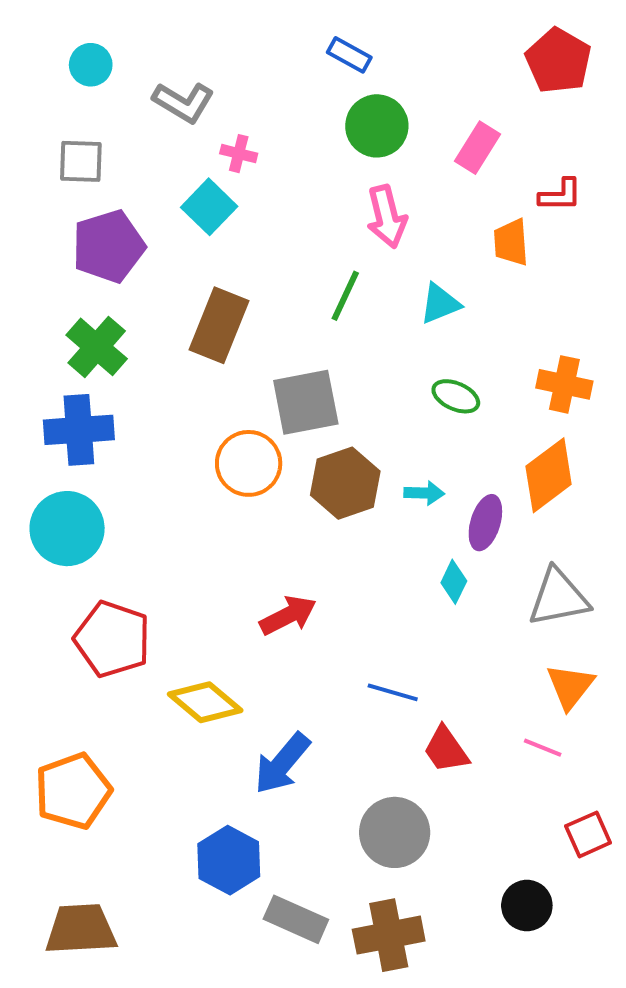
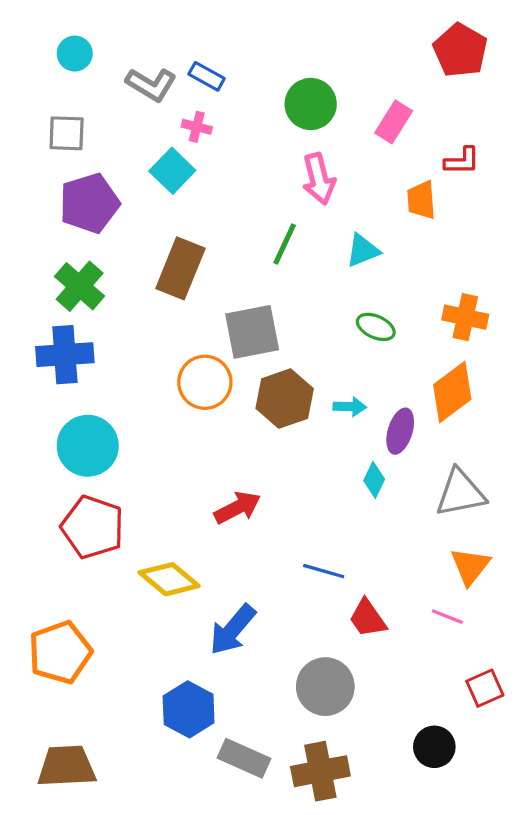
blue rectangle: (349, 55) -> (207, 76), moved
cyan circle: (67, 529) -> (88, 446), moved

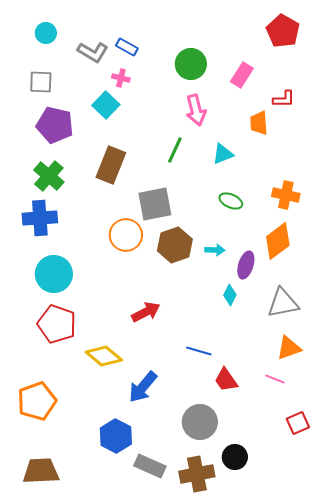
purple pentagon: (89, 203) -> (55, 125), turned 30
orange triangle: (470, 566) -> (289, 348), turned 32
black circle: (434, 747) -> (235, 457), moved

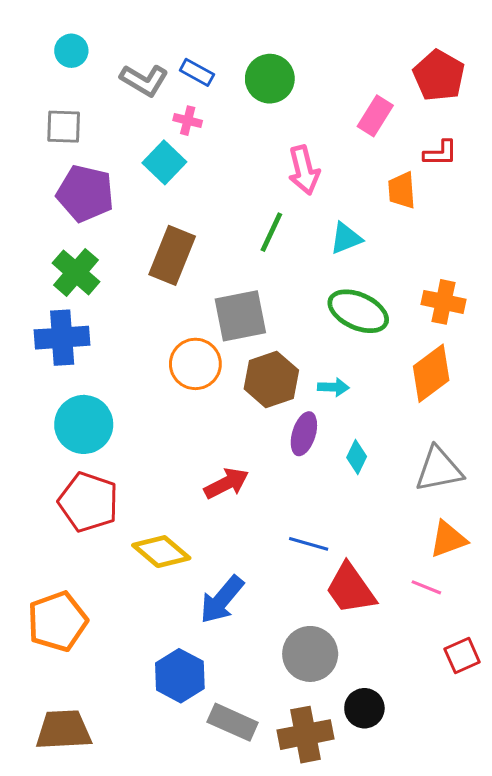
red pentagon: (283, 31) -> (439, 76), moved
green circle: (191, 64) -> (270, 79), moved
green ellipse: (231, 201) -> (358, 311), size x1.6
purple ellipse: (246, 265) -> (304, 434), moved
red trapezoid: (226, 380) -> (350, 589), size x1.4

